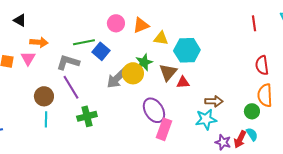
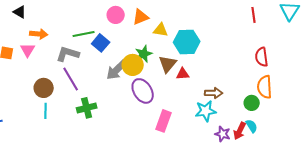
purple ellipse: (154, 110) -> (143, 91), moved

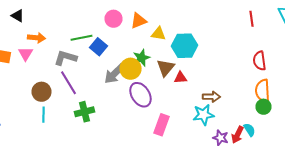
green circle: (252, 103) -> (264, 107), moved

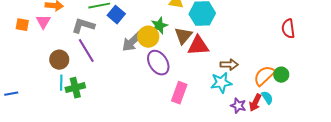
red semicircle: (260, 61) -> (288, 29), moved
red triangle: (180, 78) -> (198, 46), size x1.6
orange semicircle: (262, 91) -> (264, 76), moved, turned 50
green cross: (84, 112) -> (75, 88), moved

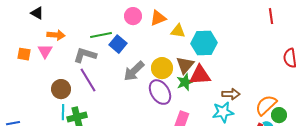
green star: (159, 26) -> (185, 82), moved
yellow circle: (148, 37) -> (162, 68), moved
green circle: (281, 75) -> (279, 115), moved

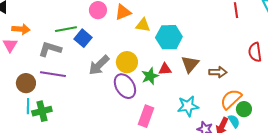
brown triangle: (185, 65) -> (190, 64), moved
red triangle: (200, 75) -> (165, 69), size x0.6
purple line: (88, 80) -> (53, 74), turned -50
brown arrow: (231, 94) -> (218, 72), moved

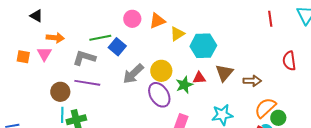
yellow triangle: (143, 25) -> (177, 34), turned -42

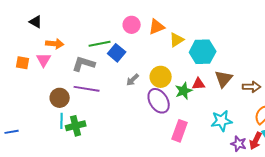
gray arrow: (133, 74) -> (133, 80), size x0.6

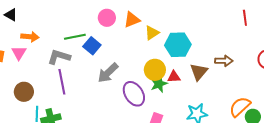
yellow circle: (161, 77) -> (155, 70), moved
gray arrow: (133, 80) -> (108, 73), size x1.6
brown arrow: (252, 87) -> (224, 61), moved
purple line: (87, 89) -> (62, 82), turned 70
brown circle: (60, 98) -> (24, 92), moved

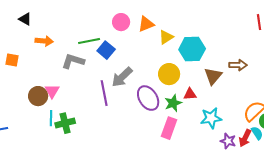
pink triangle: (19, 53) -> (52, 91), moved
red triangle: (174, 77) -> (190, 94), moved
purple line: (62, 82) -> (104, 93), moved
green star: (159, 84) -> (173, 103), moved

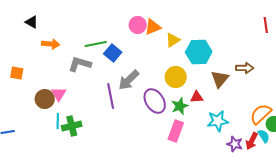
pink circle: (121, 22) -> (138, 25), moved
orange square: (12, 60) -> (17, 73), moved

